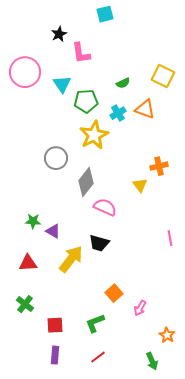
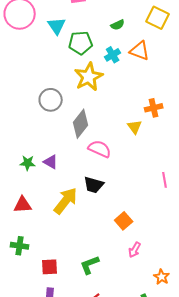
purple triangle: (53, 231) -> (51, 162), moved
orange square: (114, 293) -> (124, 221), moved
green cross: (25, 304) -> (20, 246), turned -30

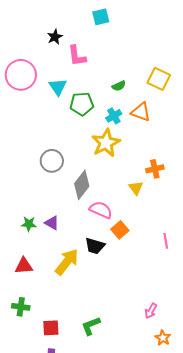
yellow star: (89, 77) -> (106, 143), moved
orange square: (124, 221) -> (120, 230), moved
pink arrow: (135, 250) -> (151, 311), moved

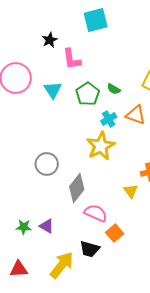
cyan square: (101, 17) -> (96, 20), size x1.4
green semicircle: (119, 86) -> (114, 89), turned 56
green pentagon: (82, 104) -> (88, 94), moved, turned -30

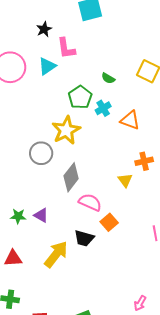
cyan triangle: (53, 90) -> (47, 66), moved, turned 30
green pentagon: (88, 94) -> (80, 97), moved
orange triangle: (136, 115) -> (130, 120), moved
yellow star: (101, 146) -> (66, 130), moved

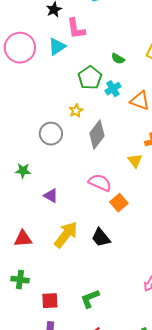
yellow star: (66, 130) -> (76, 111), size x0.5
gray diamond: (71, 177) -> (97, 135), moved
green star: (18, 216) -> (23, 171), moved
black trapezoid: (84, 238) -> (101, 238), moved, turned 35

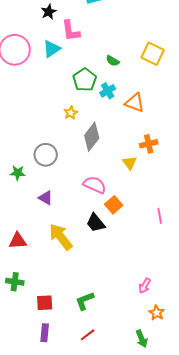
gray circle: (51, 134) -> (46, 155), moved
yellow arrow: (66, 235) -> (61, 237), turned -76
black trapezoid: (101, 238) -> (96, 223), moved

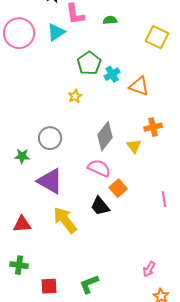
green semicircle: (113, 61) -> (110, 20), moved, turned 144
gray diamond: (92, 137) -> (105, 136), moved
purple triangle: (46, 198) -> (50, 181), size x1.8

